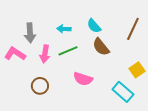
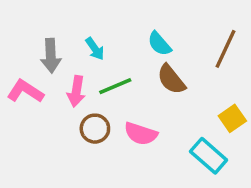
cyan arrow: (64, 29) -> (95, 49), moved, turned -128
brown circle: (40, 86) -> (95, 129), moved

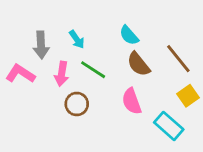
brown line: (226, 49) -> (178, 59), moved, turned -64
green line: (115, 86) -> (93, 70), turned 56
pink semicircle: (141, 134) -> (132, 101), moved, turned 52

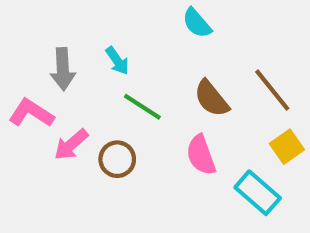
cyan semicircle: (129, 35) -> (197, 23), moved
pink arrow: (62, 74) -> (71, 145), moved, turned 40

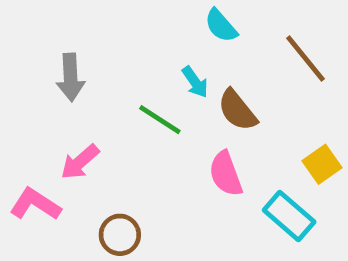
cyan arrow: (117, 61) -> (195, 82), moved
brown line: (272, 90) -> (306, 59), moved
pink L-shape: (31, 113) -> (35, 204), moved
brown circle: (117, 159) -> (120, 235), moved

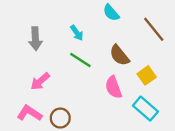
cyan arrow: (195, 82) -> (77, 33), moved
yellow square: (322, 164) -> (147, 75), moved
pink L-shape: (35, 204) -> (29, 113), moved

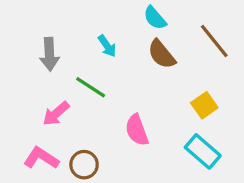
brown semicircle: (119, 55) -> (162, 54), moved
green line: (80, 60) -> (91, 87), moved
pink semicircle: (113, 87) -> (137, 130), moved

